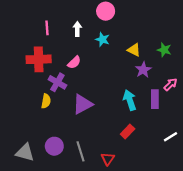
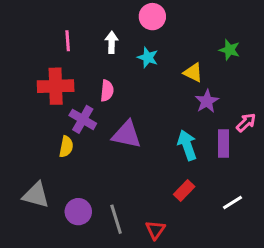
green star: (164, 50) -> (229, 50), moved
pink semicircle: (74, 62) -> (107, 91), turned -40
purple triangle: (83, 104) -> (127, 135), moved, turned 40
white line: (171, 137) -> (232, 203), moved
gray triangle: (25, 152) -> (36, 195), moved

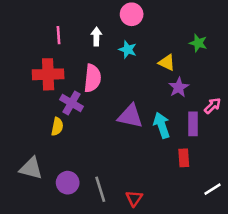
pink semicircle: (107, 91) -> (92, 78), size x1.5
purple triangle: (127, 135) -> (130, 116), moved
red rectangle: (184, 190) -> (184, 158), moved, turned -48
white line: (232, 203) -> (213, 189), moved

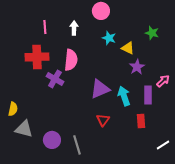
cyan star: (128, 50) -> (109, 38), moved
purple triangle: (130, 116) -> (100, 89), turned -35
yellow semicircle: (57, 127) -> (13, 109), moved
red triangle: (134, 198) -> (103, 120), moved

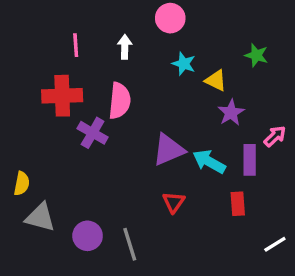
cyan arrow: (124, 96) -> (209, 162), turned -42

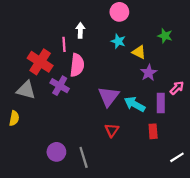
pink circle: (170, 18) -> (119, 12), moved
pink line: (76, 45) -> (64, 44), moved
red cross: (62, 96) -> (40, 62), turned 35
purple triangle: (169, 150) -> (109, 97), turned -30
gray triangle: (40, 217) -> (26, 90), moved

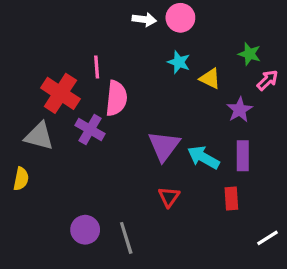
white arrow: (80, 30) -> (144, 19), moved, turned 96
purple star: (149, 73) -> (240, 110), moved
pink arrow: (177, 88) -> (267, 80), moved

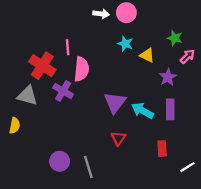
red rectangle: (231, 199) -> (162, 149), moved

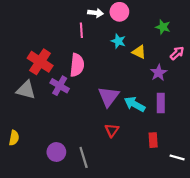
green star: (175, 38) -> (163, 27), moved
pink line: (68, 47) -> (81, 30), moved
yellow semicircle: (15, 126) -> (14, 138), moved
white line: (187, 167) -> (177, 157), turned 48

